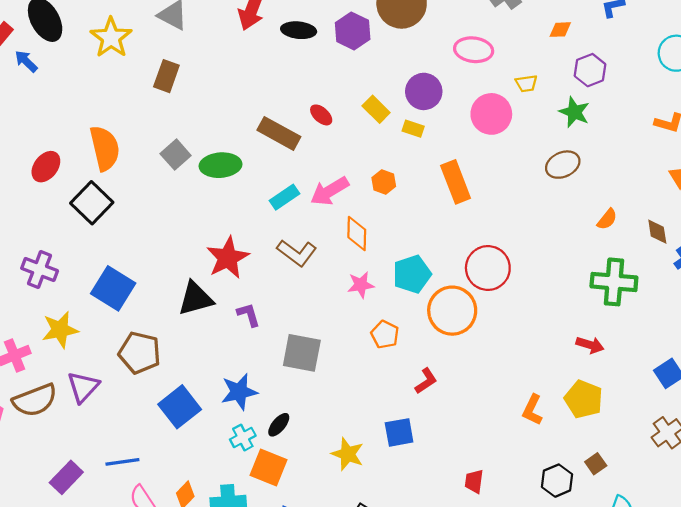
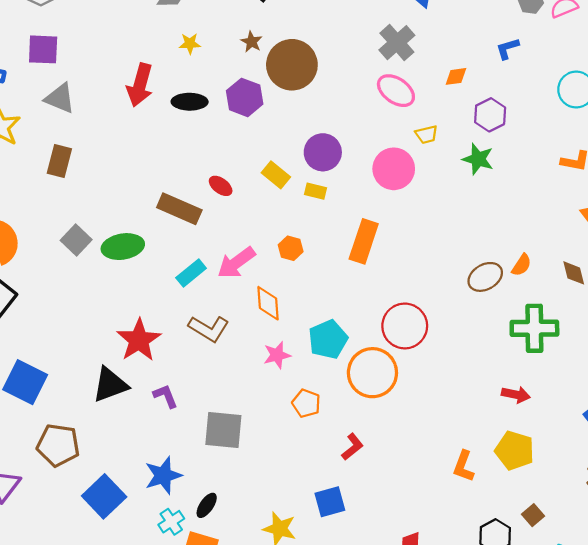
pink ellipse: (474, 50) -> (396, 91), moved, turned 33
brown ellipse: (563, 165) -> (485, 277), moved
orange rectangle: (456, 182) -> (364, 241), turned 45

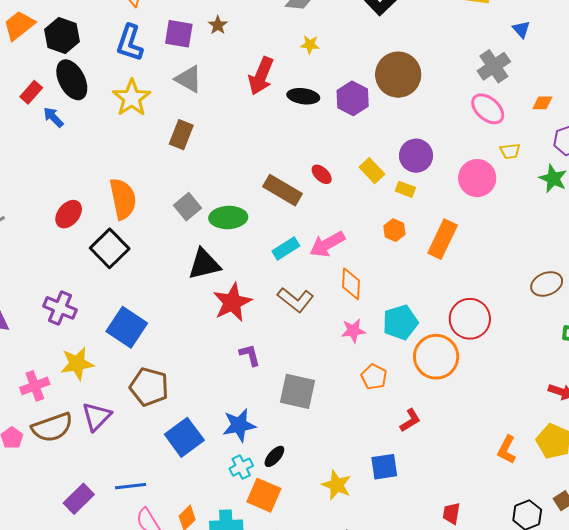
brown star: (252, 42) -> (218, 25), moved
orange hexagon: (291, 248) -> (394, 230), moved
black triangle: (110, 385) -> (204, 264), moved

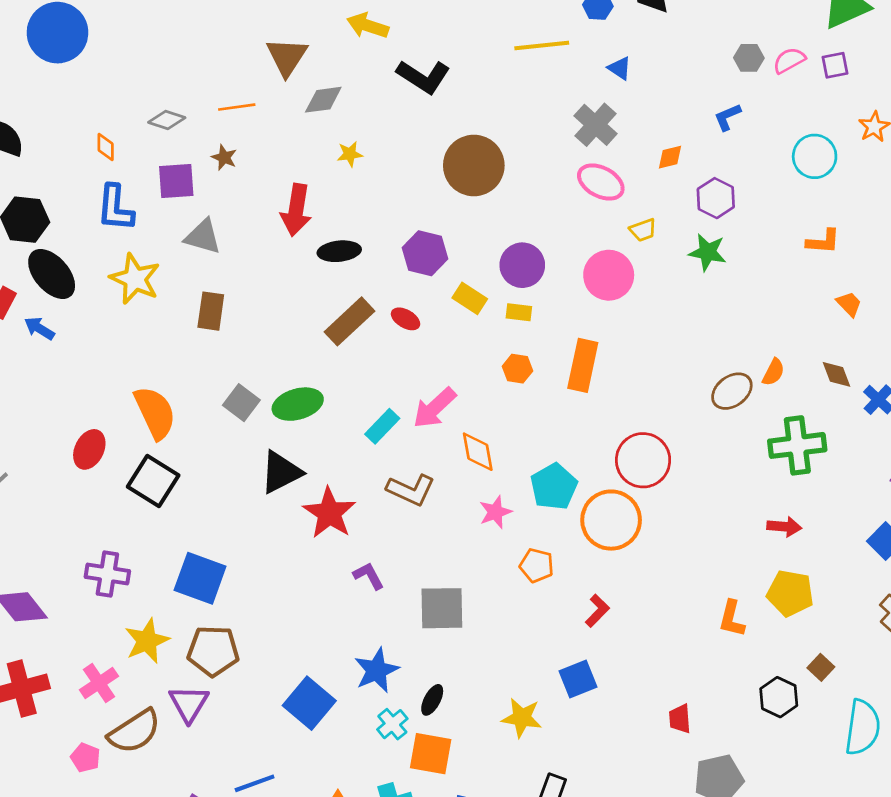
black ellipse: (303, 96) -> (339, 251), moved
purple hexagon: (353, 98) -> (425, 253), moved
brown rectangle: (282, 190) -> (349, 321), moved, turned -60
brown pentagon: (149, 387) -> (213, 651), moved

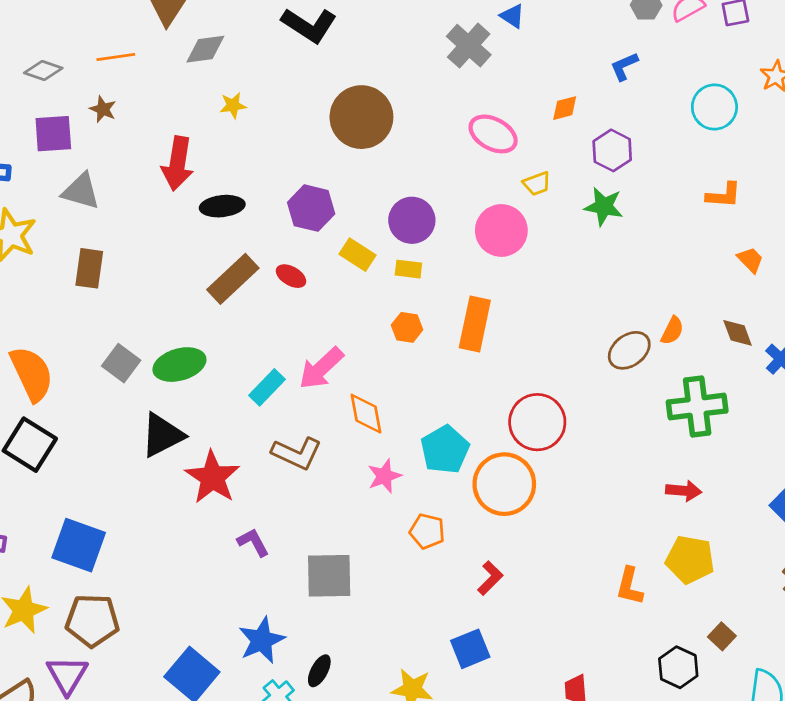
gray cross: (595, 125) -> (469, 46), moved

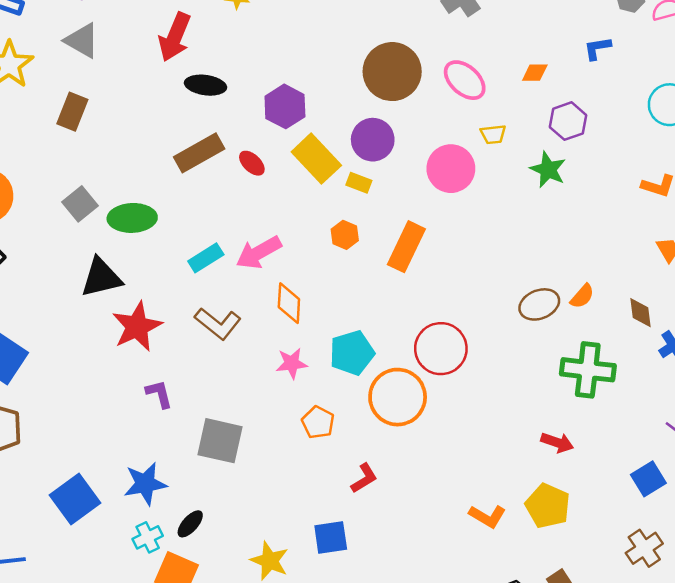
brown circle: (361, 117) -> (392, 72), moved
yellow rectangle: (357, 255) -> (316, 159), size x1.5
orange L-shape: (630, 586) -> (487, 516), turned -87

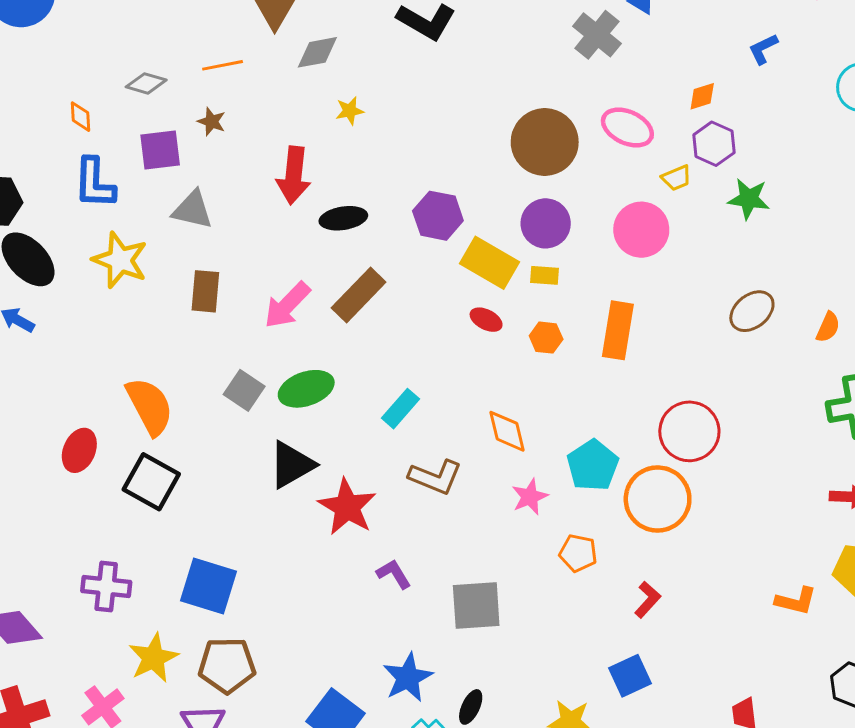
purple hexagon: (568, 121) -> (714, 144), moved
red ellipse: (252, 163) -> (486, 320), moved
pink arrow: (259, 253) -> (287, 305), moved
brown ellipse: (539, 304) -> (752, 311), moved

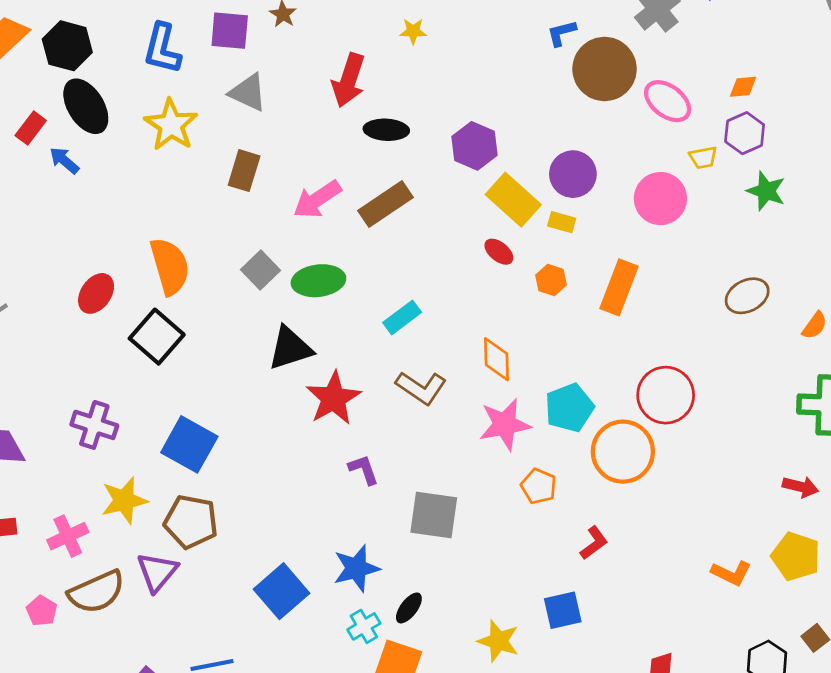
blue L-shape: (763, 49) -> (561, 33), moved
brown circle: (545, 142) -> (605, 69), moved
pink star: (530, 497) -> (505, 424), size x1.5

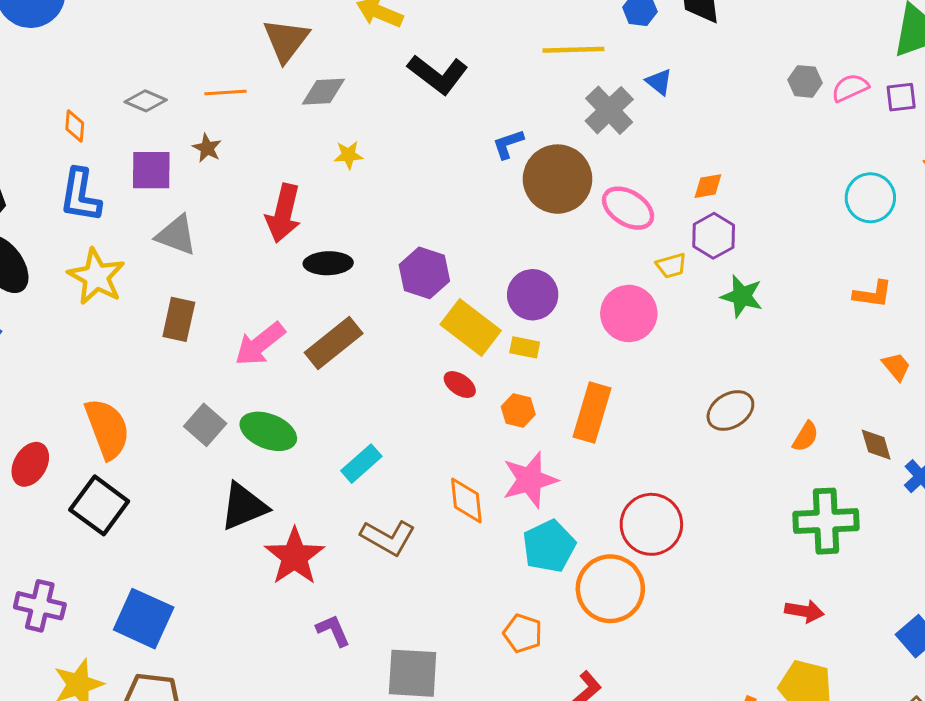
green ellipse: (318, 281) -> (268, 431), turned 33
pink star: (505, 424) -> (530, 480), moved

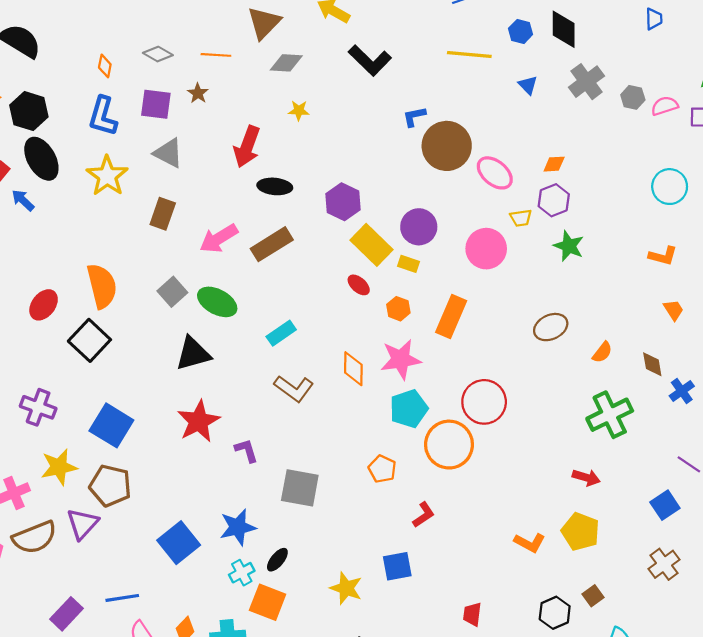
gray cross: (609, 110) -> (587, 82), moved
green cross: (826, 521) -> (610, 415), turned -30
red star: (295, 556) -> (199, 421), moved

